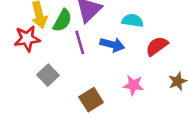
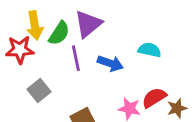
cyan semicircle: (132, 21) -> (150, 50), moved
red semicircle: (157, 46) -> (154, 98), moved

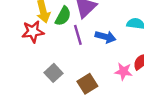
gray square: (39, 90) -> (53, 73), moved

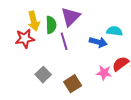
green semicircle: (63, 16) -> (51, 25), turned -30
blue arrow: (106, 37) -> (98, 42), moved

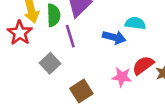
red star: (25, 39) -> (20, 33), turned -30
gray square: (43, 75) -> (50, 63), moved

